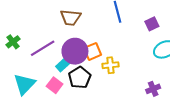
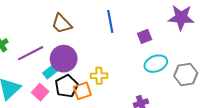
brown trapezoid: (71, 17) -> (62, 24), turned 35
orange square: (93, 51) -> (82, 91), moved

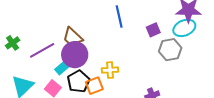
brown trapezoid: (62, 24) -> (73, 37), moved
cyan ellipse: (156, 64) -> (184, 28), moved
gray hexagon: (186, 75) -> (170, 50), moved

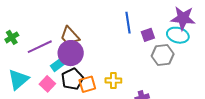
blue line: (119, 16) -> (128, 23), moved
cyan ellipse: (184, 28) -> (178, 35), turned 35
yellow cross: (110, 70) -> (113, 80), moved

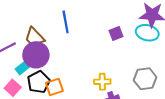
blue line: (128, 23) -> (66, 22), moved
gray hexagon: (163, 55) -> (145, 79), moved
yellow cross: (113, 80) -> (102, 82), moved

